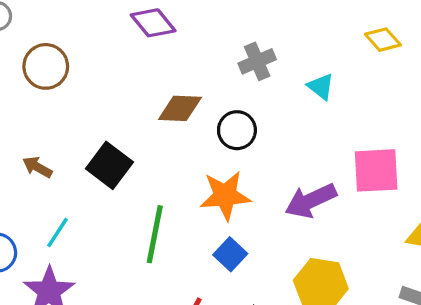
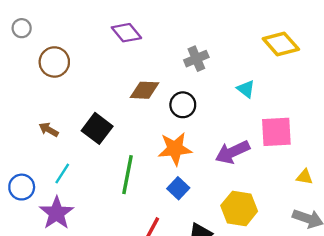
yellow diamond: (383, 40) -> (281, 44), size x1.5
cyan triangle: (321, 87) -> (246, 89), moved

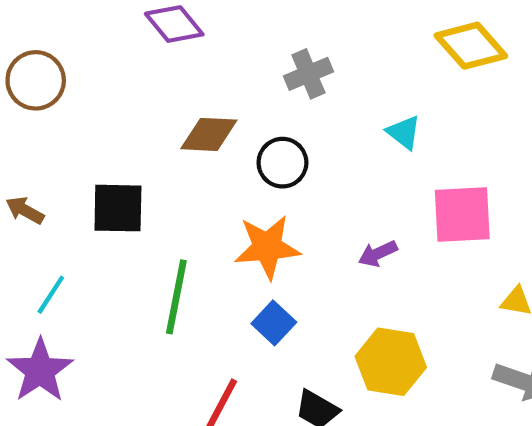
black square: (97, 128) -> (118, 208), turned -36
purple arrow: (232, 152) -> (378, 254), size x0.6

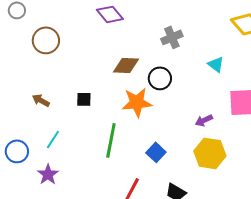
black square: (118, 208) -> (84, 99), size x0.6
orange star: (267, 247) -> (137, 102), moved
yellow hexagon: (391, 362) -> (210, 153), moved
purple star: (40, 370) -> (48, 174), size x0.7

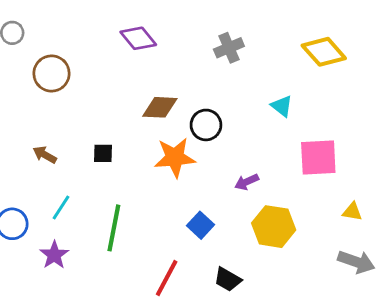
gray cross: (172, 37) -> (229, 48), moved
purple arrow: (204, 120) -> (247, 182), moved
green line: (111, 140) -> (114, 228), moved

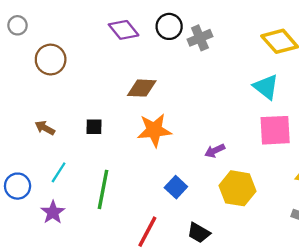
cyan triangle: (282, 106) -> (266, 87), moved, size x1.4
black circle: (206, 125) -> (169, 26), moved

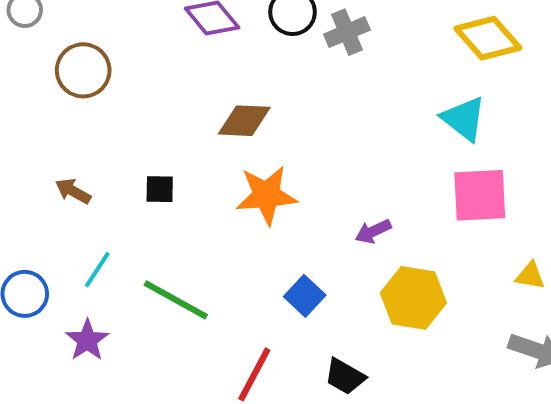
green line: (103, 189) -> (176, 300), turned -72

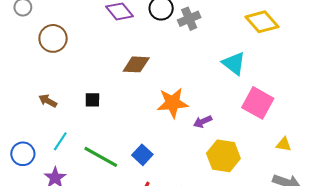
cyan triangle: (464, 119) -> (234, 63), moved
orange star: (266, 195) -> (173, 103), moved
pink square: (480, 195) -> (258, 103), turned 32
blue square: (305, 296) -> (142, 155), moved

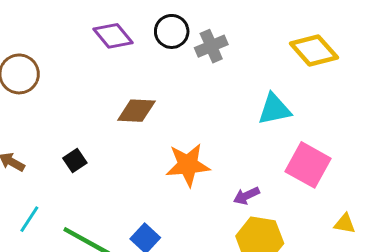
cyan triangle: (234, 63) -> (274, 109), turned -50
black square: (92, 100) -> (75, 160), turned -35
purple arrow: (203, 122) -> (246, 196), moved

